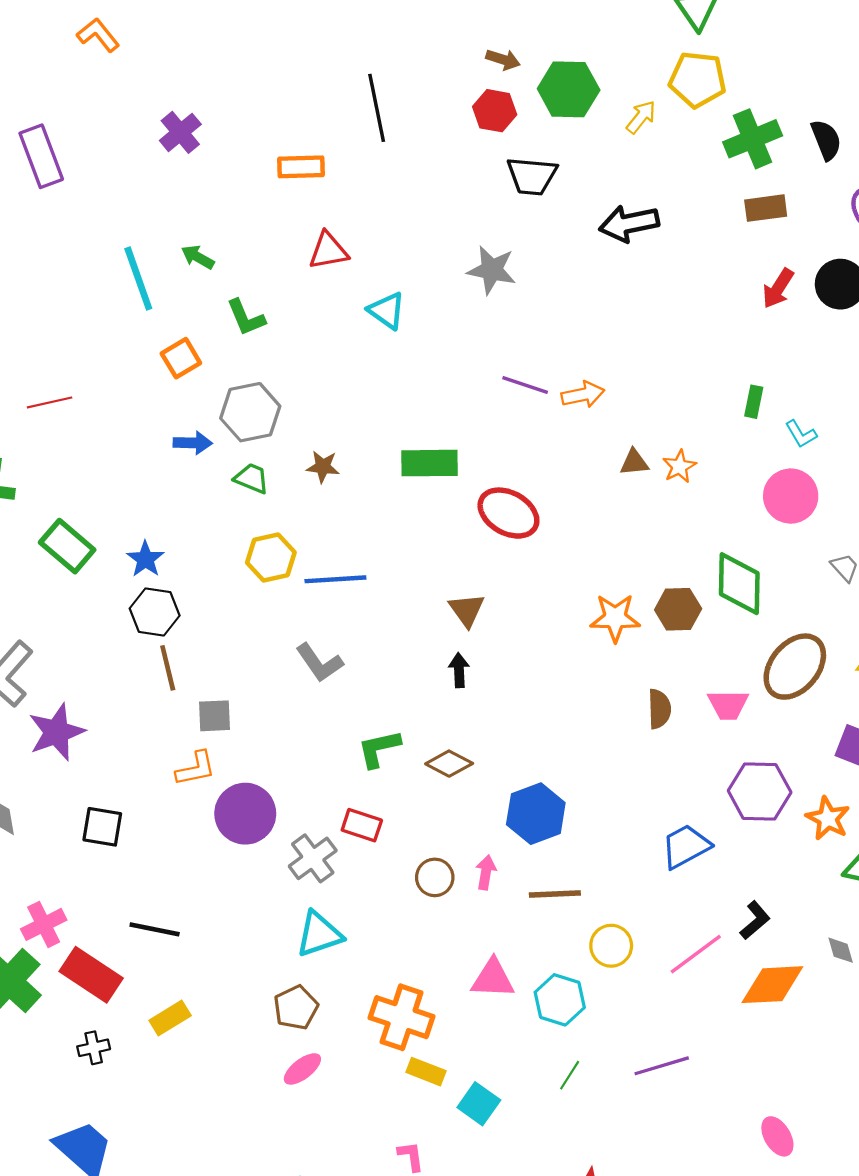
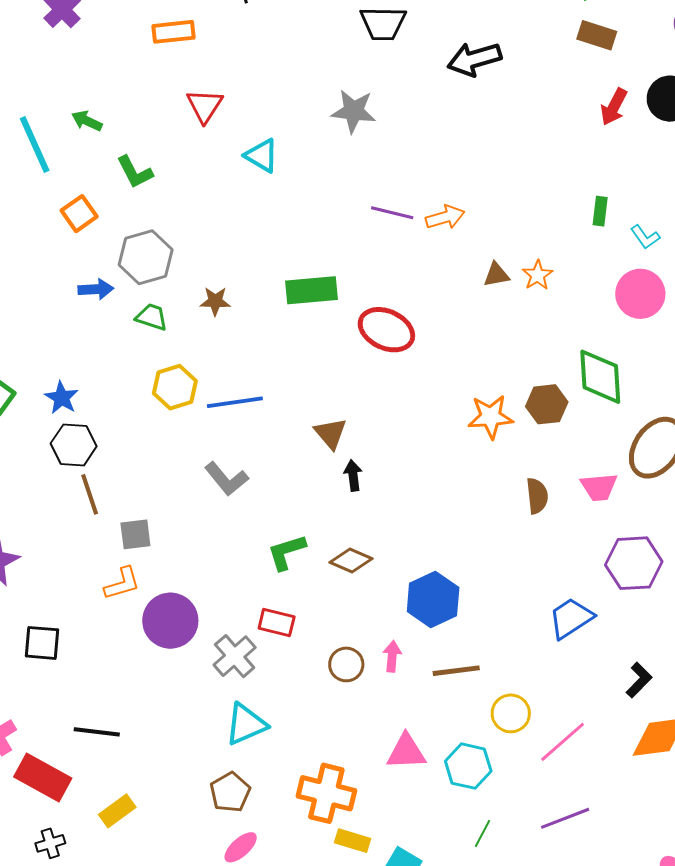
brown rectangle: (766, 208) -> (597, 35), turned 30
red triangle: (328, 251) -> (205, 106), turned -42
brown triangle: (467, 610) -> (331, 433), moved
pink line: (696, 954) -> (563, 742), moved

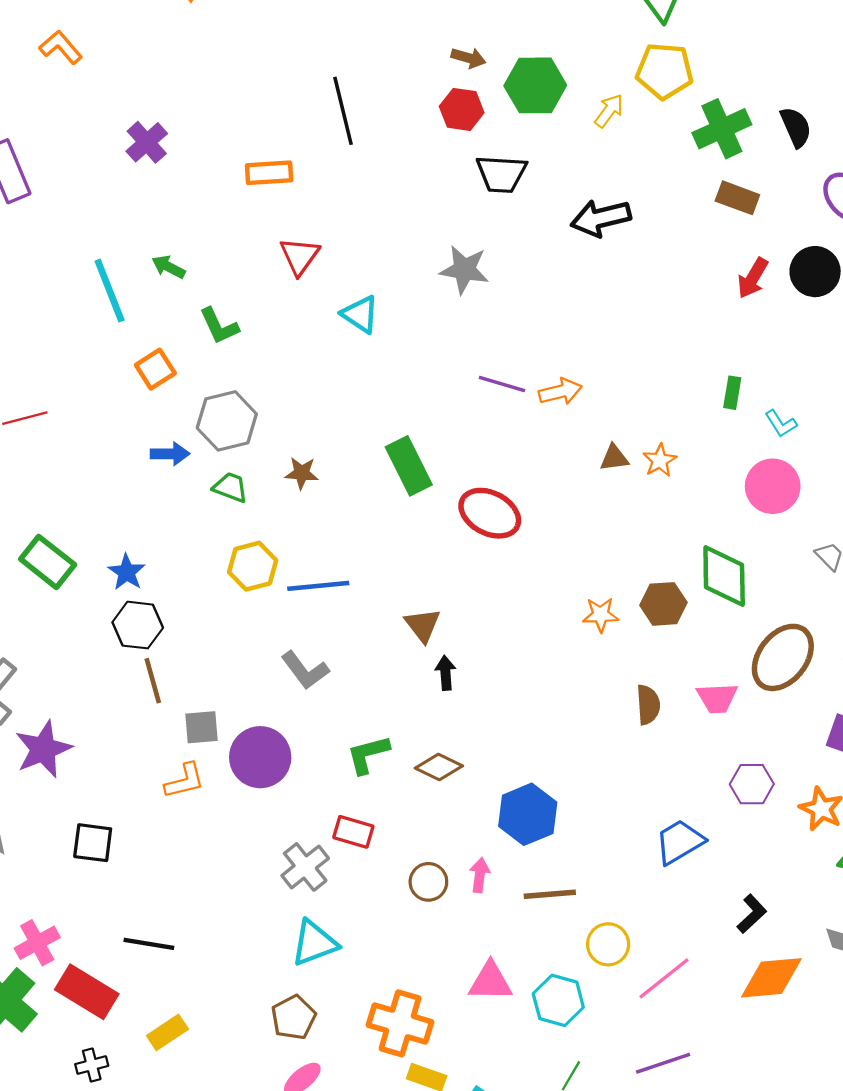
green rectangle: (311, 290) -> (409, 466), turned 66
orange star: (491, 417) -> (601, 615), size x0.7
purple hexagon: (634, 563) -> (752, 784), size x0.7
purple circle: (170, 621) -> (260, 757), moved

